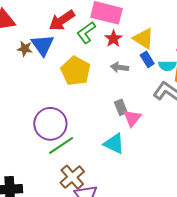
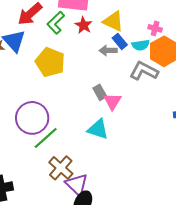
gray arrow: (119, 67) -> (108, 51), moved

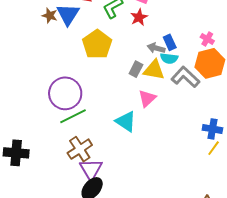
yellow triangle: (113, 21) -> (154, 70), moved, turned -30
cyan semicircle: (141, 45) -> (169, 58), moved
gray rectangle: (100, 92) -> (136, 69), moved, turned 42

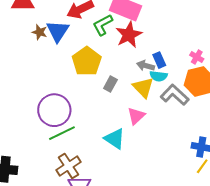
red star: (139, 17) -> (129, 35), size x1.5
gray rectangle: (136, 69) -> (110, 84), moved
yellow triangle: (154, 70) -> (143, 88), turned 35

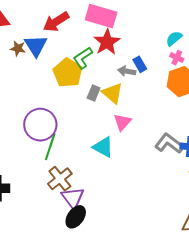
green L-shape: (103, 25) -> (83, 58), moved
cyan semicircle: (159, 76) -> (174, 39), moved, turned 138
yellow triangle: (143, 88) -> (113, 93), moved
gray L-shape: (175, 95) -> (169, 144), moved
green line: (62, 133) -> (50, 147), turned -40

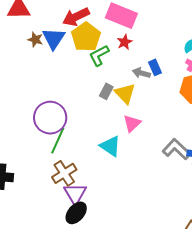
red star: (107, 42) -> (125, 42), size x0.6
yellow pentagon: (68, 73) -> (86, 37), moved

